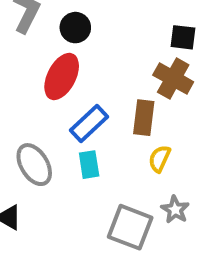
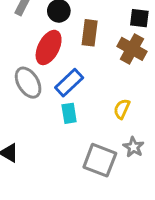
brown rectangle: (144, 118) -> (90, 33), moved
gray ellipse: (34, 165) -> (28, 83), moved

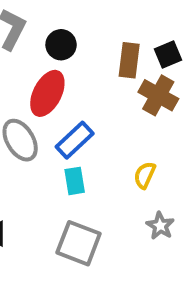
black square: (139, 18) -> (168, 54), turned -30
brown rectangle: (90, 33) -> (129, 60), moved
gray square: (100, 160) -> (79, 243), moved

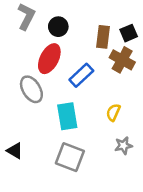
blue rectangle: (75, 140) -> (81, 75), moved
cyan rectangle: (75, 181) -> (67, 116), size x1.5
gray star: (160, 226) -> (123, 146), turned 30

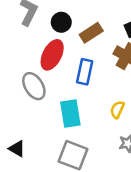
brown rectangle: (103, 37) -> (91, 33), moved, turned 50
blue rectangle: (81, 75) -> (85, 72), turned -35

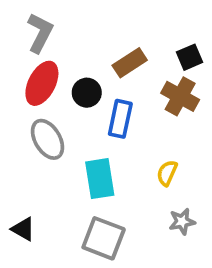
black circle: (61, 22) -> (87, 93), moved
red ellipse: (52, 55) -> (42, 83), moved

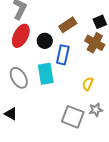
gray ellipse: (47, 139) -> (19, 78), moved
cyan rectangle: (100, 179) -> (46, 74), moved
gray square: (104, 238) -> (73, 117), moved

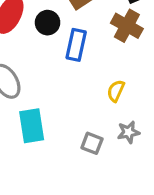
cyan rectangle: (46, 74) -> (32, 126), moved
gray square: (73, 117) -> (92, 143), size x0.6

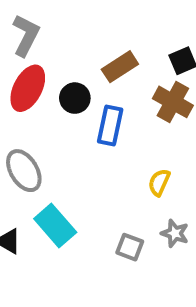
cyan rectangle: (32, 126) -> (55, 226), turned -32
gray star: (128, 132) -> (175, 233), turned 30

